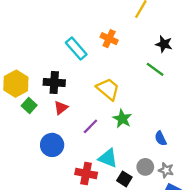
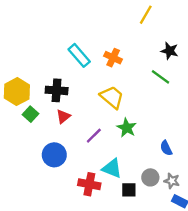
orange cross: (109, 39) -> (113, 58), moved
black square: (124, 179) -> (129, 190), turned -32

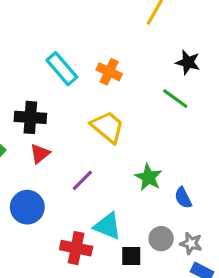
green star: (127, 128) -> (148, 177), moved

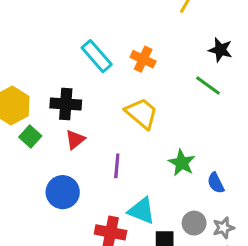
purple line: (82, 180) -> (117, 166), turned -40
gray star: (191, 243) -> (223, 228), turned -30

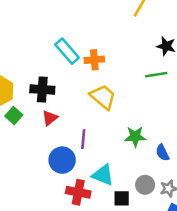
orange cross: (143, 59) -> (94, 60), moved, turned -30
green line: (208, 85) -> (156, 75), turned -45
green star: (182, 163) -> (135, 137), turned -30
blue circle: (63, 192) -> (62, 160), moved

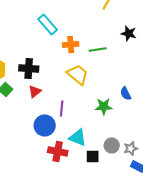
cyan rectangle: (67, 51) -> (48, 24), moved
green line: (156, 75) -> (98, 49), moved
blue semicircle: (162, 153) -> (126, 93), moved

